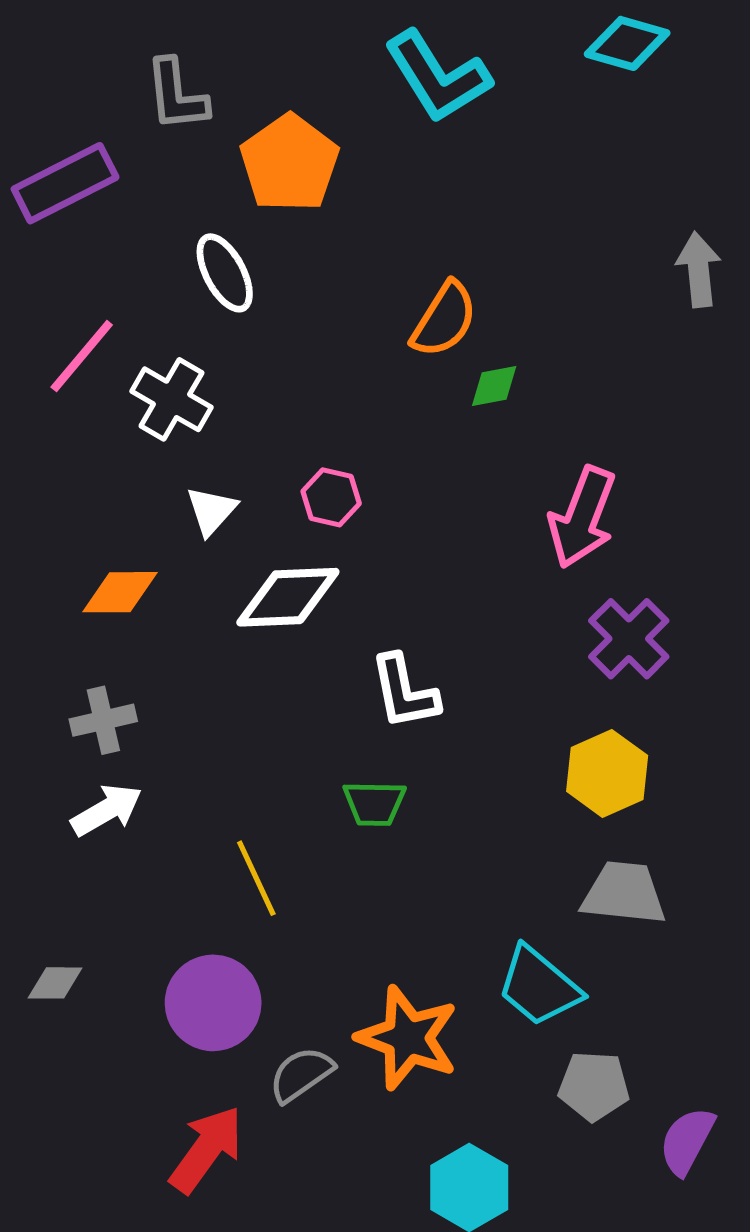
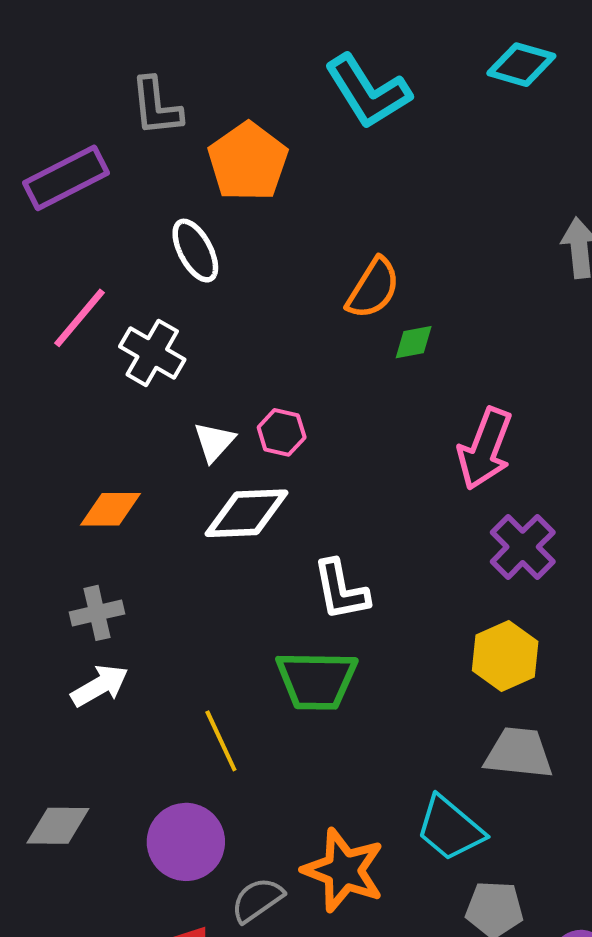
white triangle: (211, 511) -> (214, 442), moved
green trapezoid: (374, 803) -> (317, 680), size x1.6
gray diamond: (55, 983) -> (58, 826), size x1.4

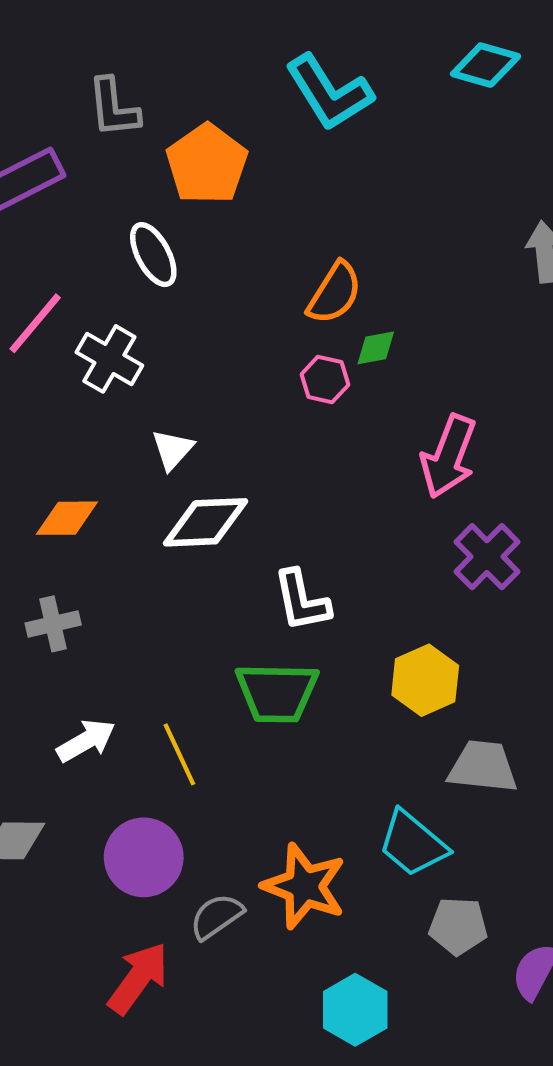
pink hexagon: (282, 432) -> (325, 380), moved
yellow hexagon: (505, 656) -> (425, 680), moved
white arrow: (100, 686) -> (86, 741), moved

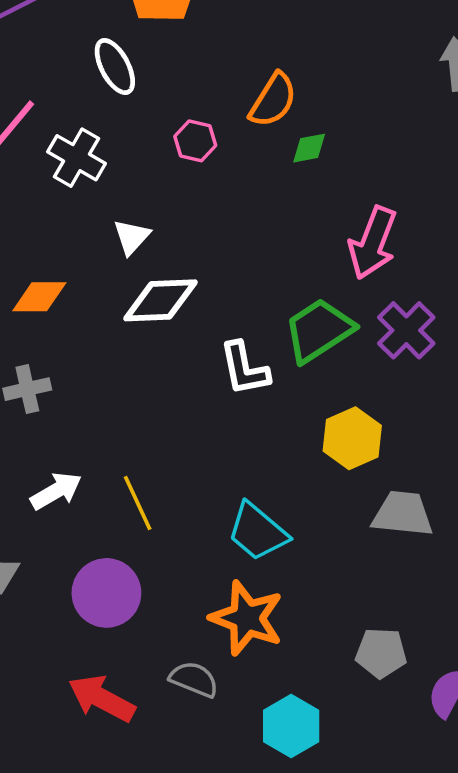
pink hexagon: (325, 380) -> (195, 141), moved
green trapezoid: (277, 693) -> (319, 330), moved, turned 146
cyan trapezoid: (413, 844) -> (258, 532), moved
gray semicircle: (216, 916) -> (194, 679), moved, turned 57
red arrow: (138, 978) -> (102, 698), turned -98

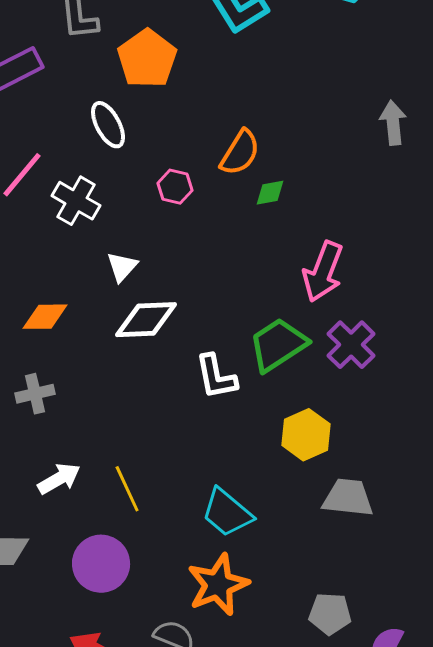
orange star: (247, 618) -> (218, 585), turned 30

